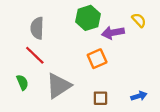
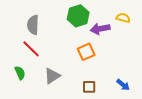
yellow semicircle: (139, 20) -> (123, 18), turned -32
gray triangle: (59, 86) -> (52, 76), size x0.7
blue arrow: (139, 96) -> (123, 85), turned 56

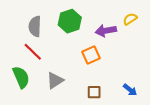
green hexagon: (78, 16) -> (70, 21), moved
yellow semicircle: (123, 18) -> (130, 19), turned -48
green semicircle: (20, 73) -> (21, 77), size x1.5

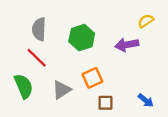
green hexagon: (70, 21) -> (82, 38), moved
purple arrow: (106, 31) -> (127, 45), moved
orange square: (91, 55) -> (92, 78), moved

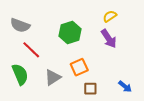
yellow semicircle: (146, 21) -> (110, 16), moved
gray semicircle: (39, 29) -> (20, 25), moved, turned -72
purple arrow: (127, 45) -> (109, 39), turned -114

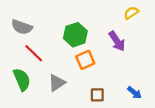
yellow semicircle: (110, 16) -> (131, 13), moved
orange square: (79, 67) -> (85, 60), moved

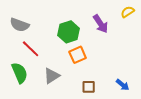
yellow semicircle: (131, 13) -> (128, 12), moved
purple arrow: (117, 41) -> (101, 24), moved

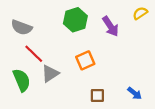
green hexagon: (69, 32) -> (75, 20), moved
gray triangle: (52, 76) -> (50, 74), moved

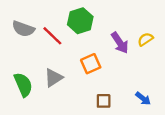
yellow semicircle: (140, 13) -> (145, 39), moved
purple arrow: (110, 26) -> (120, 43), moved
red line: (34, 54) -> (52, 36), moved

